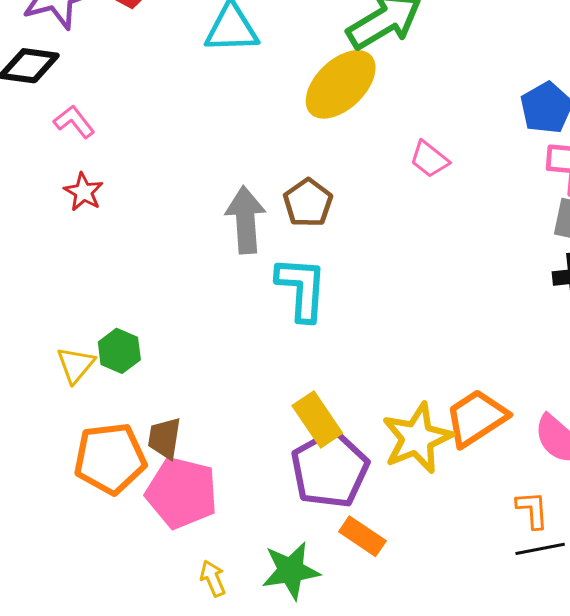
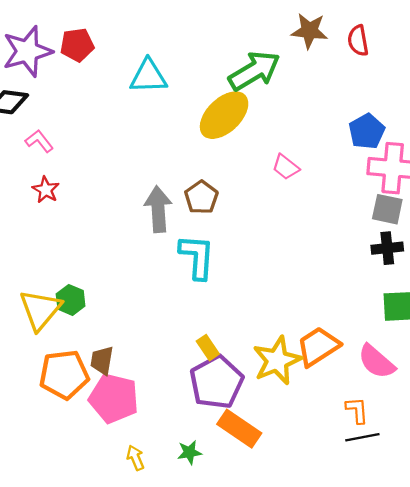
yellow triangle: (76, 365) -> (40, 310), size x1.6
yellow rectangle: (317, 419) -> (208, 348), size x0.7
orange rectangle: (362, 536) -> (239, 429), size x1.4
green star: (291, 571) -> (189, 452), size x0.6

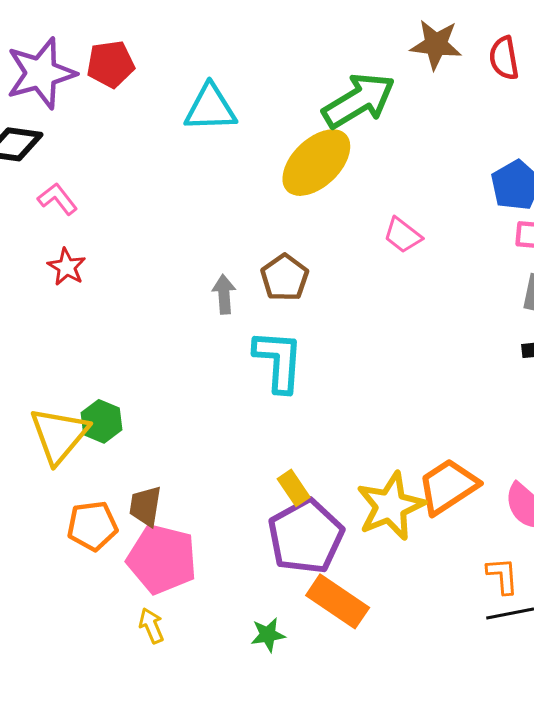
gray arrow: (158, 209) -> (224, 294), size x0.6
orange pentagon: (64, 375) -> (92, 526), size x0.7
yellow arrow: (135, 458) -> (151, 626), moved

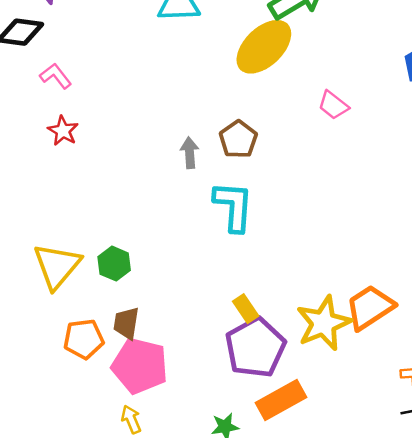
green hexagon: (101, 421) -> (114, 264), moved
orange rectangle: (338, 601) -> (281, 400), turned -63

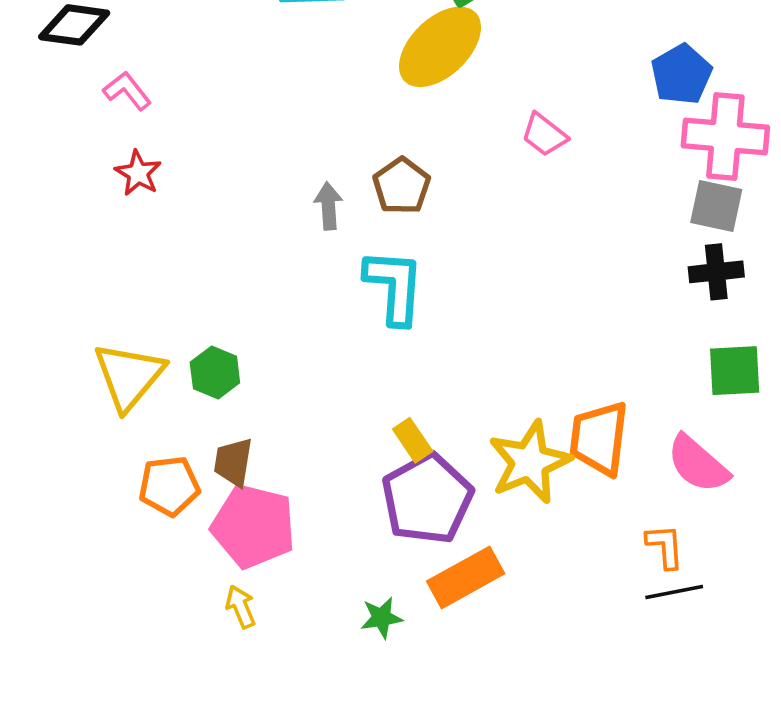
orange trapezoid: (370, 307) -> (599, 438), turned -50

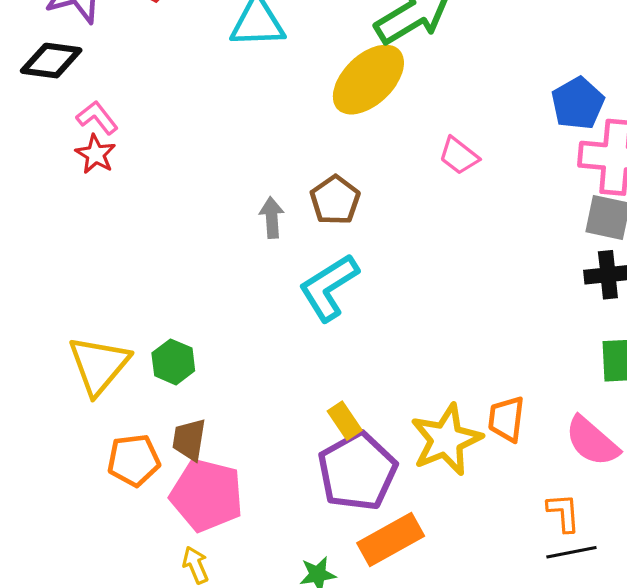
red star: (138, 173) -> (96, 154), moved
cyan L-shape: (394, 287) -> (329, 287), turned -126
orange trapezoid: (599, 438) -> (506, 419), size x0.7

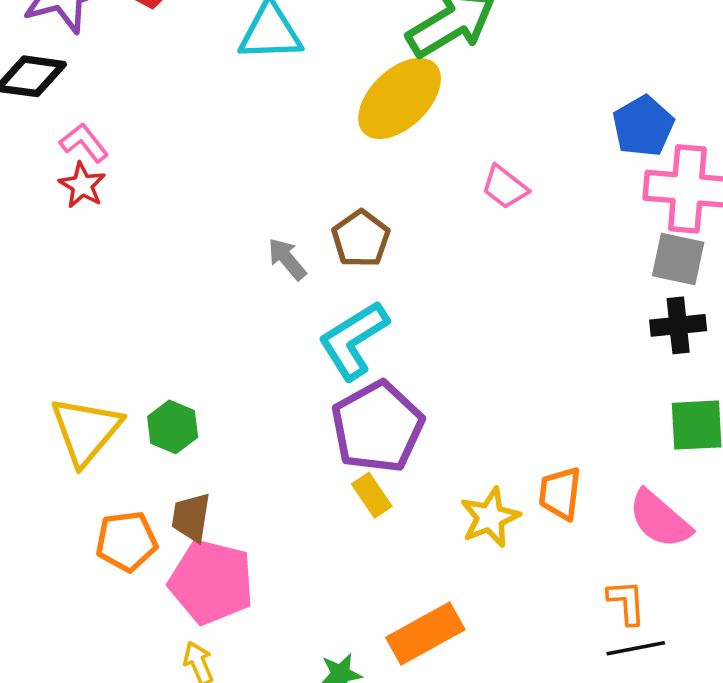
gray arrow: (272, 218) -> (287, 259), turned -36
yellow star: (446, 440) -> (490, 517), size x0.7
purple pentagon: (357, 471) -> (377, 427), moved

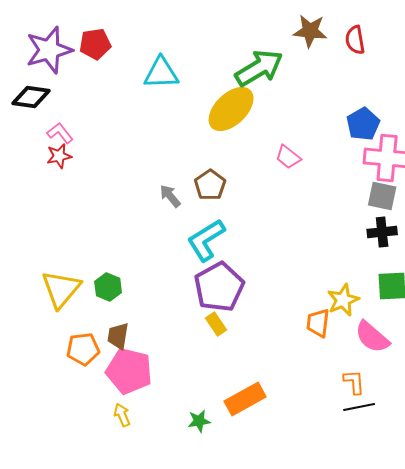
red star: (82, 185) -> (59, 156), turned 30
yellow star: (490, 517) -> (343, 300), moved

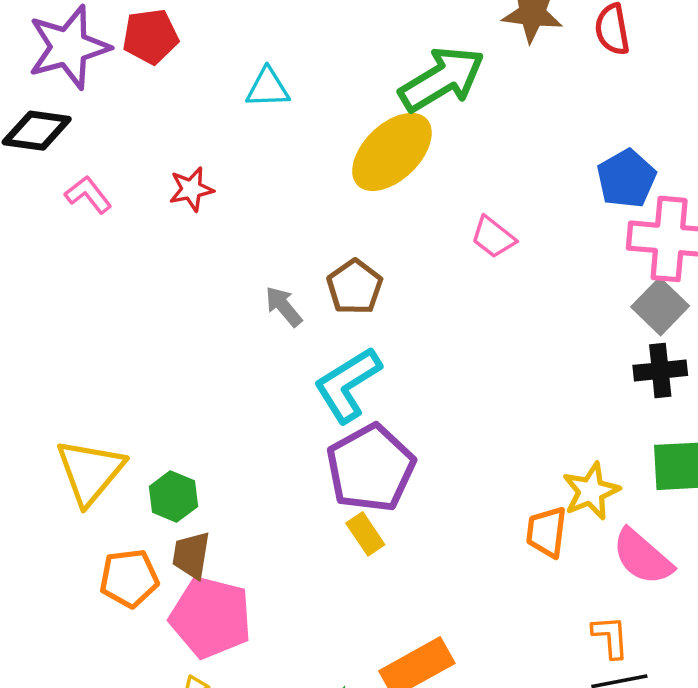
cyan triangle: (161, 73) -> (268, 88), size x0.7
red star: (59, 156) -> (191, 189), moved
gray square: (382, 196) -> (660, 306), turned 32
green hexagon: (108, 287) -> (173, 497), moved

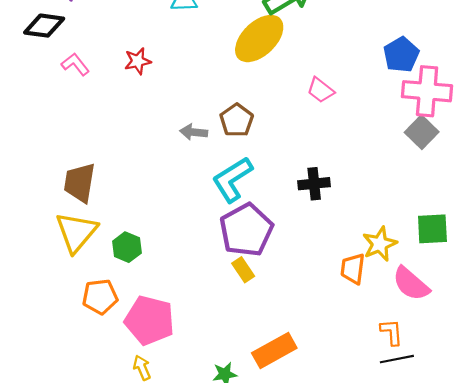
gray arrow: (284, 306) -> (194, 132), turned -44
black cross: (660, 370) -> (314, 184), moved
brown trapezoid: (191, 555) -> (80, 183), moved, size x1.4

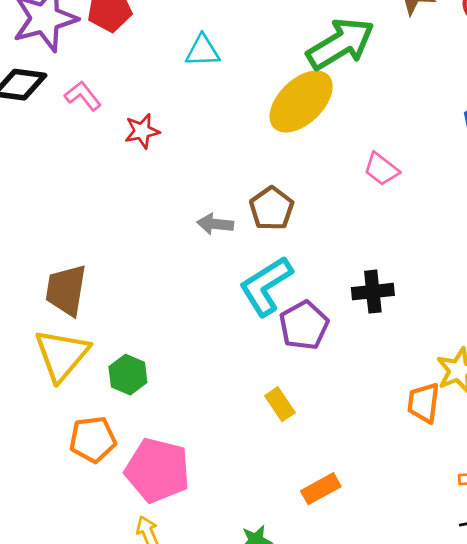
pink L-shape: (75, 64) -> (83, 96), moved
purple pentagon: (246, 230) -> (304, 325), moved, size x0.7
orange rectangle: (274, 350) -> (321, 489), moved, size x0.7

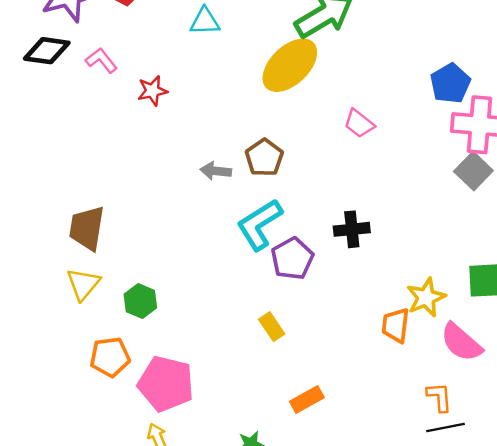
yellow triangle: (62, 355) -> (83, 284), size x0.7

